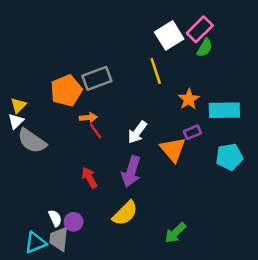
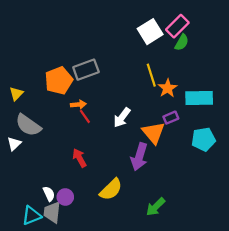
yellow line: (156, 71) -> (151, 75), moved
white triangle: (16, 121) -> (14, 144), moved
purple arrow: (131, 172) -> (139, 157), moved

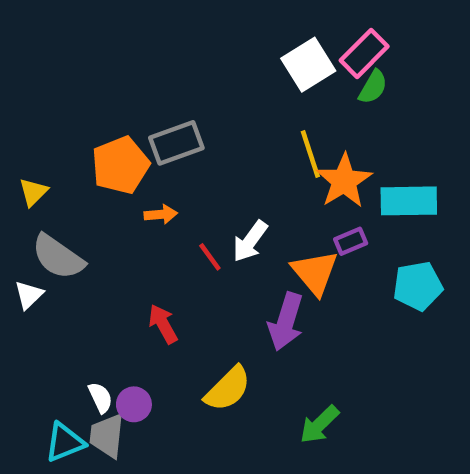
orange star: (168, 88) -> (344, 181), size x1.4
red line: (85, 116) -> (210, 257), moved

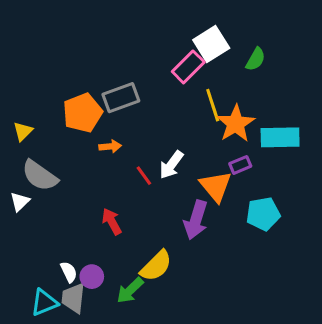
pink rectangle: (364, 53) -> (188, 67), moved
cyan pentagon: (418, 286) -> (263, 214), moved
green arrow: (319, 424) -> (130, 290), moved

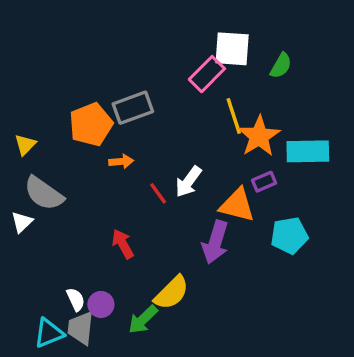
white square: (211, 44) -> (232, 49), turned 36
orange triangle: (216, 186) -> (237, 205), turned -36

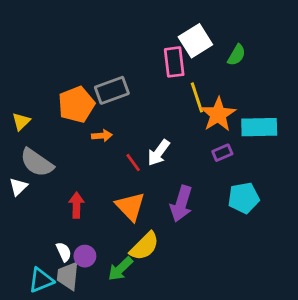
white square: (232, 49) -> (195, 41), turned -36
pink rectangle: (207, 74) -> (174, 62), turned -52
orange triangle: (237, 205) -> (130, 206), moved, turned 32
red arrow: (123, 244) -> (76, 205), moved, turned 30

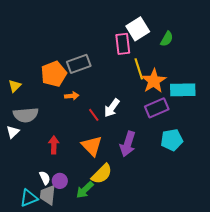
purple rectangle: (222, 153) -> (157, 108), size x1.6
gray semicircle: (37, 163) -> (26, 115), turned -40

